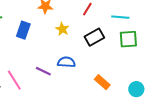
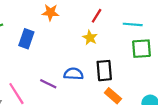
yellow star: (62, 29) -> (90, 38), moved
black rectangle: (94, 37) -> (104, 71), moved, turned -66

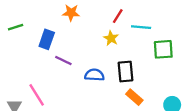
cyan line: (133, 24) -> (141, 27), moved
purple line: (48, 84) -> (63, 60), moved

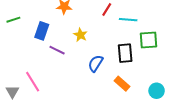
yellow star: (111, 38) -> (80, 35), moved
black rectangle: (126, 72) -> (125, 53), moved
blue semicircle: (94, 75) -> (96, 63), moved, turned -60

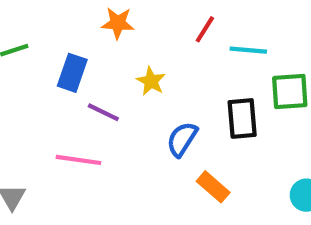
pink line: (33, 82) -> (78, 160), moved, turned -50
orange rectangle: (122, 84) -> (213, 187), moved

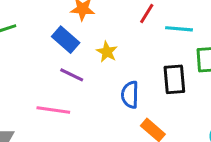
blue rectangle: (72, 73) -> (66, 40), moved, turned -68
blue semicircle: (182, 139) -> (130, 95), turned -32

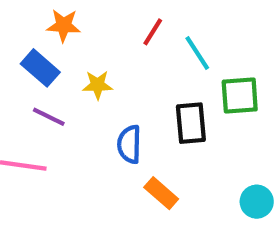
cyan line: (179, 29) -> (197, 53), turned 52
yellow star: (107, 52) -> (98, 85), turned -30

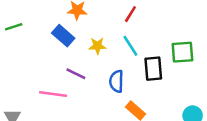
cyan line: (197, 53) -> (130, 46), moved
purple line: (49, 117) -> (76, 74), moved

